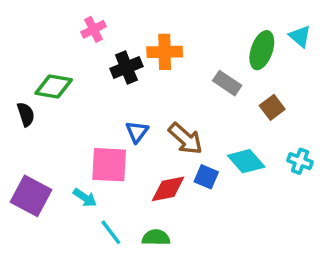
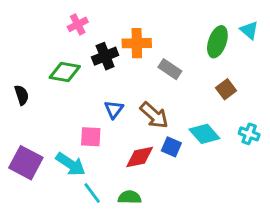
gray rectangle: (227, 83) -> (170, 69), moved
green diamond: (54, 87) -> (65, 72), moved
pink square: (109, 165) -> (91, 137), size x0.7
cyan arrow: (85, 198) -> (71, 164), size x1.5

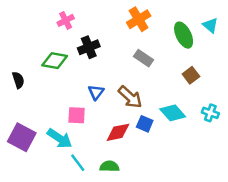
green ellipse: (217, 42) -> (184, 35), turned -45
orange cross: (137, 43) -> (139, 19), moved, turned -30

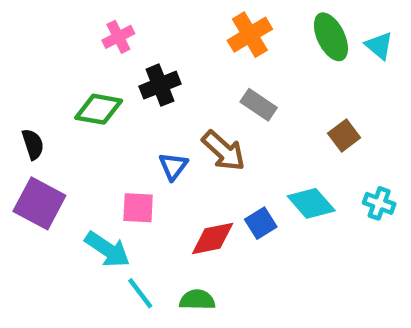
green ellipse: (184, 35) -> (331, 37), moved
brown arrow: (130, 97) -> (224, 151), moved
blue square: (145, 124) -> (261, 223), turned 35
purple square: (22, 137) -> (39, 203), moved

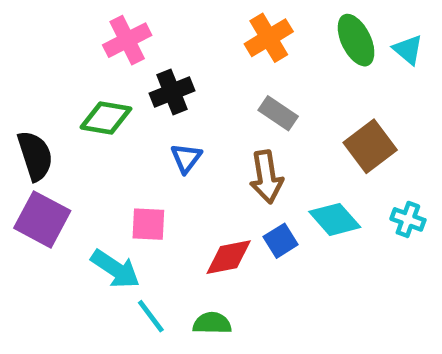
pink cross: (118, 37) -> (127, 40), size x1.4
brown square: (344, 135) -> (370, 146), size x1.5
black semicircle: (33, 144) -> (35, 156), size x1.5
brown arrow: (224, 151) -> (266, 177), moved, turned 39
blue triangle: (173, 166) -> (186, 158), moved

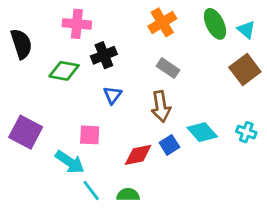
pink cross: (127, 40) -> (77, 24), turned 32
brown square: (370, 146) -> (245, 69), moved
black semicircle: (35, 156) -> (21, 44), moved

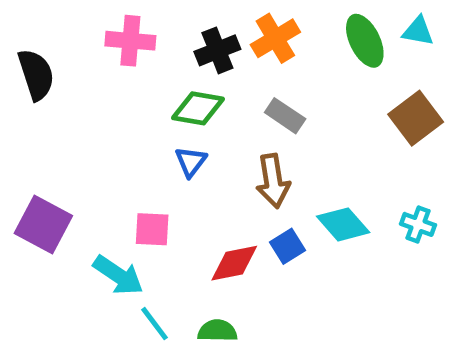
cyan triangle: (246, 30) -> (418, 31), moved, turned -30
black cross: (104, 55) -> (217, 50), moved
green diamond: (64, 71) -> (198, 108), moved

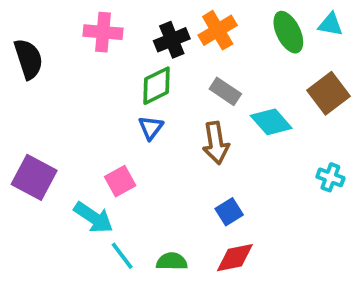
green diamond: (198, 108) -> (157, 86), turned -36
cyan diamond: (343, 224) -> (271, 122), moved
pink square: (152, 229) -> (120, 181), turned -32
blue square: (287, 246) -> (229, 212), moved
red diamond: (234, 263) -> (235, 258), moved

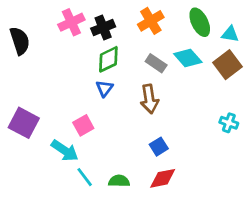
cyan triangle: (330, 24) -> (230, 34), moved
pink cross: (103, 32) -> (71, 22), turned -30
black cross: (172, 40) -> (103, 28), moved
cyan diamond: (271, 122) -> (188, 58), moved

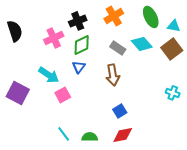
pink cross: (71, 22) -> (54, 38), moved
cyan arrow: (65, 151) -> (49, 75), moved

